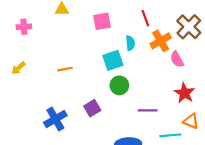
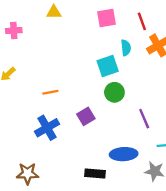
pink square: (102, 21) -> (106, 18), moved
orange line: (65, 69) -> (50, 92), moved
purple line: (148, 110) -> (144, 119), turned 66

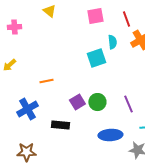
yellow triangle: (54, 12) -> (49, 11), turned 40
green circle: (114, 92) -> (97, 102), moved
blue cross: (47, 128) -> (27, 109), moved
black rectangle: (95, 174) -> (60, 125), moved

